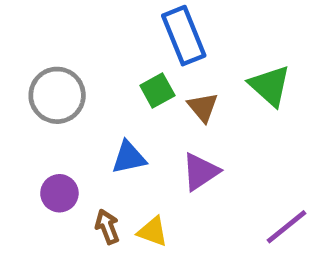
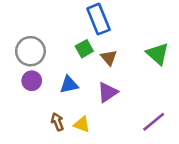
green triangle: (270, 86) -> (158, 54), moved
purple circle: (59, 193) -> (32, 81), moved

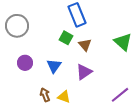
green square: (84, 49) -> (66, 38), turned -32
gray circle: (30, 51) -> (17, 26), moved
blue triangle: (69, 85) -> (54, 66), turned -42

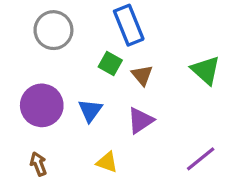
gray circle: (17, 26) -> (53, 30), moved
purple circle: (25, 63) -> (42, 105), size x1.6
brown arrow: (45, 95) -> (38, 164), moved

